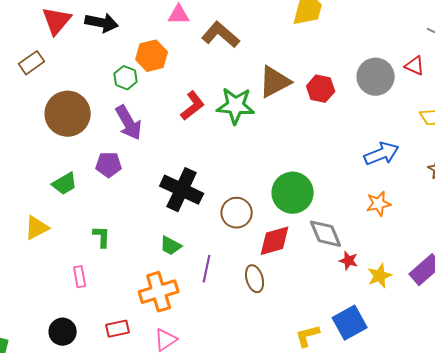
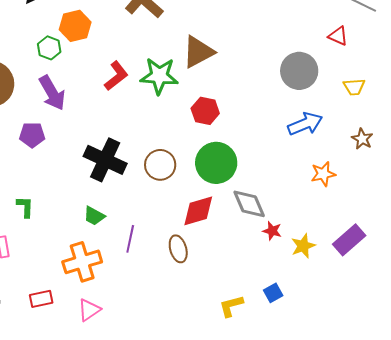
gray circle: (376, 77) -> (299, 71), moved
red hexagon: (321, 89) -> (205, 111), moved
orange star: (379, 204) -> (323, 174), moved
brown circle: (237, 213) -> (160, 165), moved
blue square: (350, 323) -> (273, 293), size x0.6

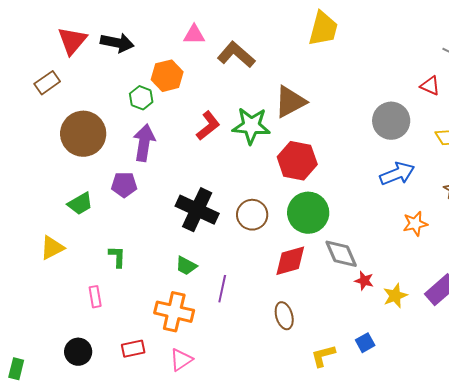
purple arrow: (52, 93) -> (144, 143), turned -141
red hexagon: (205, 111) -> (297, 161), size x1.4
brown ellipse: (178, 249) -> (284, 316), moved
orange cross: (82, 262) -> (174, 312), turned 30

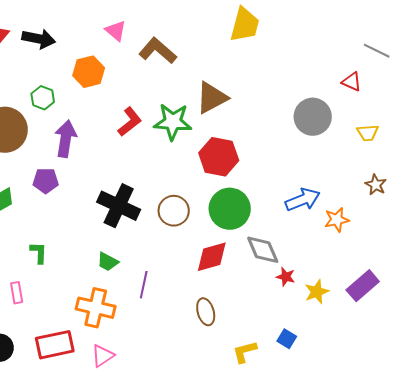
pink triangle: (194, 35) -> (116, 31), turned 40
green hexagon: (141, 98) -> (43, 98), moved
blue arrow: (397, 174) -> (303, 200), moved
blue square: (365, 343) -> (287, 339), turned -30
red rectangle: (133, 349) -> (55, 345), size x1.6

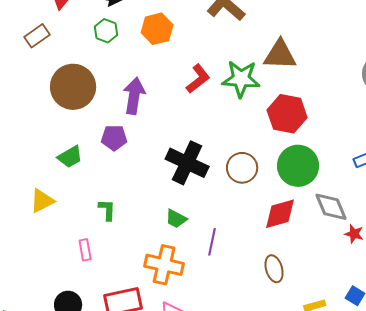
green hexagon: (43, 98) -> (106, 31), moved
brown triangle: (212, 98) -> (280, 55), turned 30

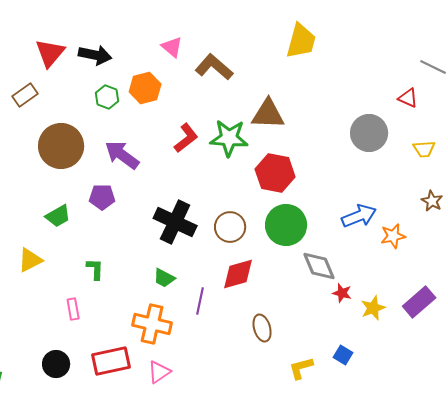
green hexagon: (106, 31) -> (107, 97), moved
purple arrow: (134, 96) -> (122, 155), turned -63
red diamond: (280, 214) -> (238, 274), moved

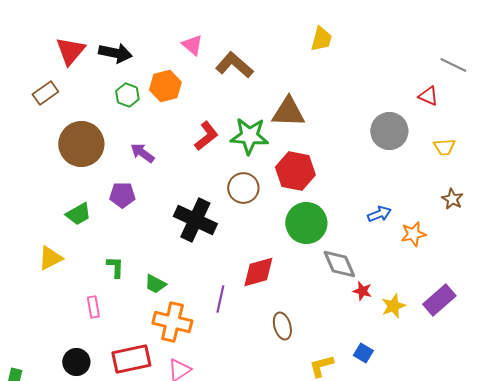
yellow trapezoid: (301, 41) -> (321, 39), size x0.7
purple arrow: (122, 155) -> (142, 153), size x0.7
blue arrow: (359, 216) -> (379, 214), size x0.7
brown circle: (230, 227) -> (243, 188), moved
green trapezoid: (164, 278) -> (155, 284), moved

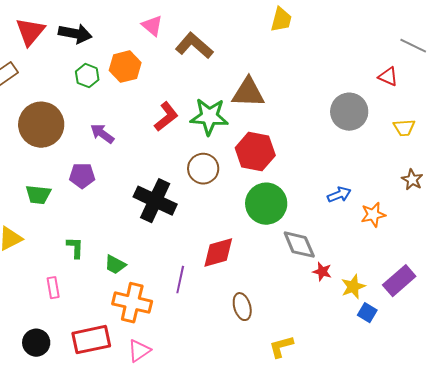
green trapezoid: (78, 214) -> (38, 195), turned 36
blue square: (363, 353) -> (367, 313), moved

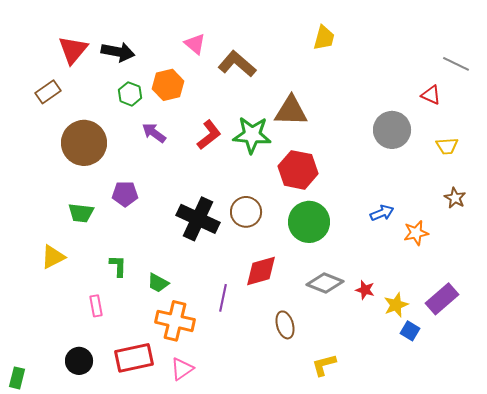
purple arrow: (102, 134) -> (154, 133), moved
brown circle: (203, 169) -> (246, 212), moved
gray diamond: (299, 245) -> (325, 283), moved, turned -45

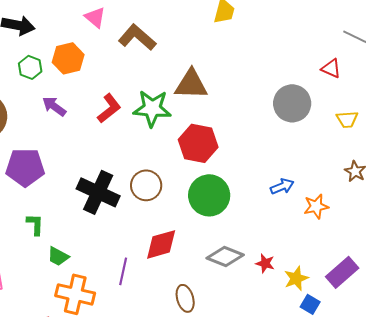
purple pentagon: (125, 194) -> (25, 167), size x1.5
green L-shape: (118, 266) -> (35, 224), moved

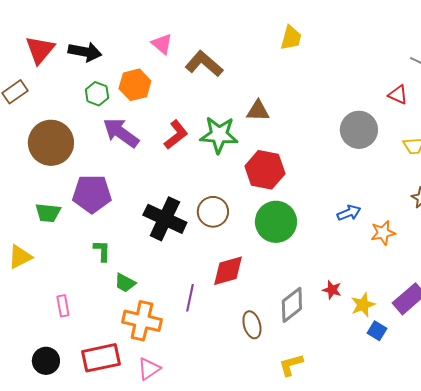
brown triangle: (191, 84) -> (258, 111), size x0.7
purple arrow: (54, 106) -> (121, 133), size x1.5
gray diamond: (225, 256) -> (292, 305), moved, turned -60

